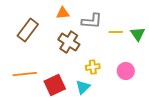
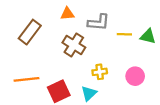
green triangle: (138, 34) -> (148, 36), turned -42

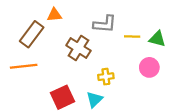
orange triangle: (67, 14) -> (54, 15), moved
pink circle: (135, 76) -> (149, 67), moved
orange line: (27, 79) -> (24, 66), moved

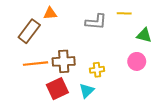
yellow line: (132, 37) -> (124, 13), moved
brown cross: (78, 48) -> (64, 61), moved, turned -35
orange line: (24, 66) -> (35, 64), moved

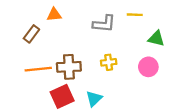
brown rectangle: (29, 31) -> (31, 34), size x0.7
yellow cross: (97, 70) -> (109, 62), moved

